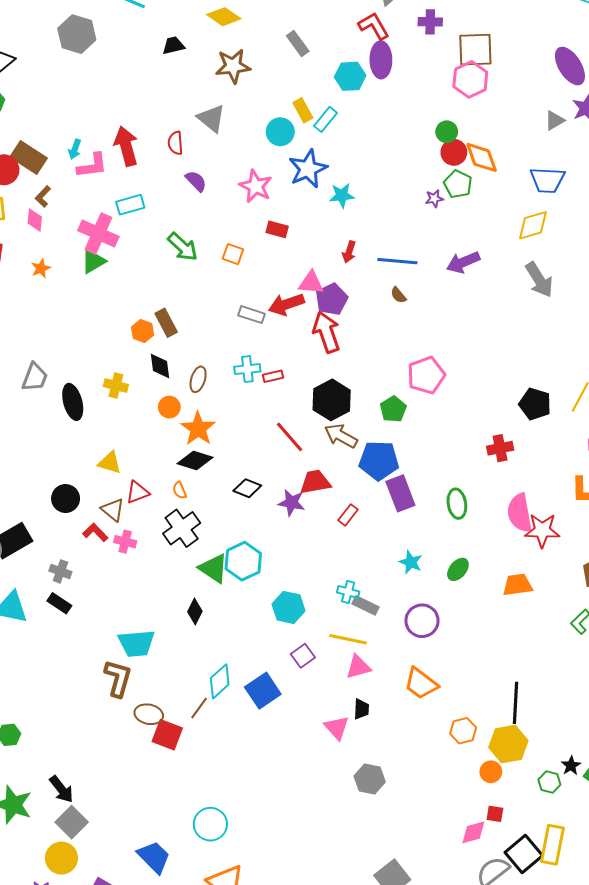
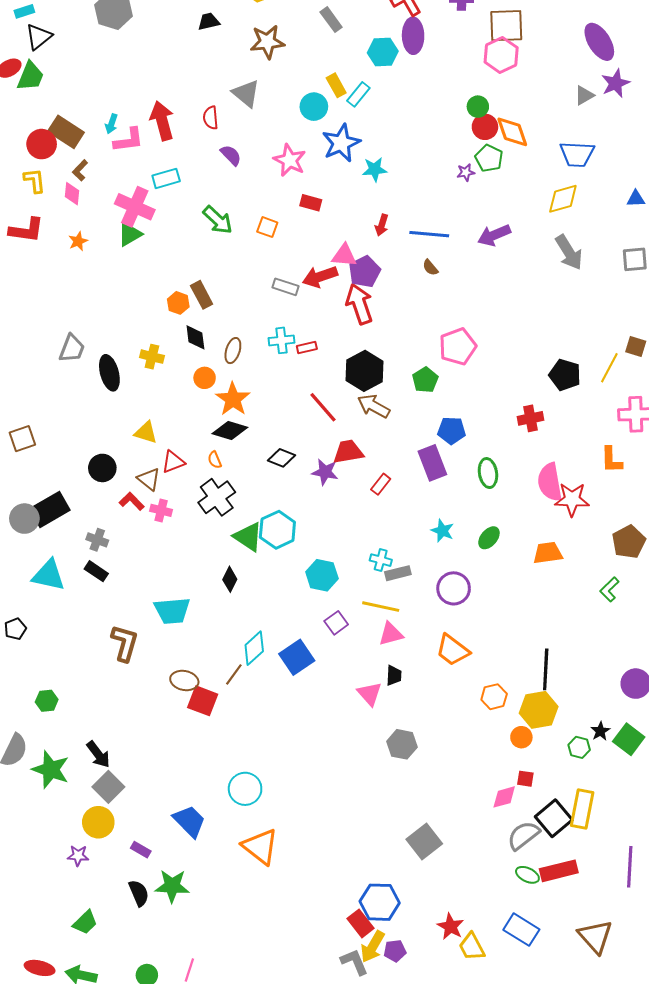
blue pentagon: (379, 460) -> (452, 430), moved, size x0.7
gray rectangle: (366, 605) -> (398, 573), turned -40
brown L-shape: (118, 678) -> (125, 643), moved

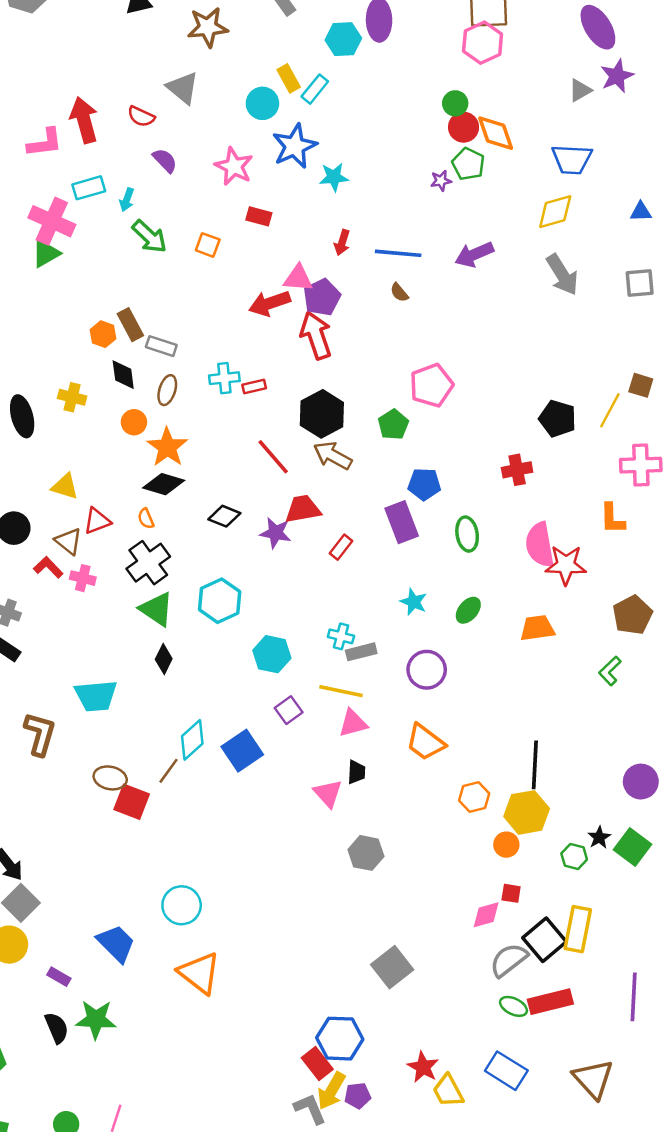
red semicircle: (211, 118) -> (141, 116), turned -60
cyan arrow: (111, 124) -> (127, 200), moved
gray rectangle: (286, 287) -> (161, 346), moved
green triangle: (248, 537) -> (157, 609), moved

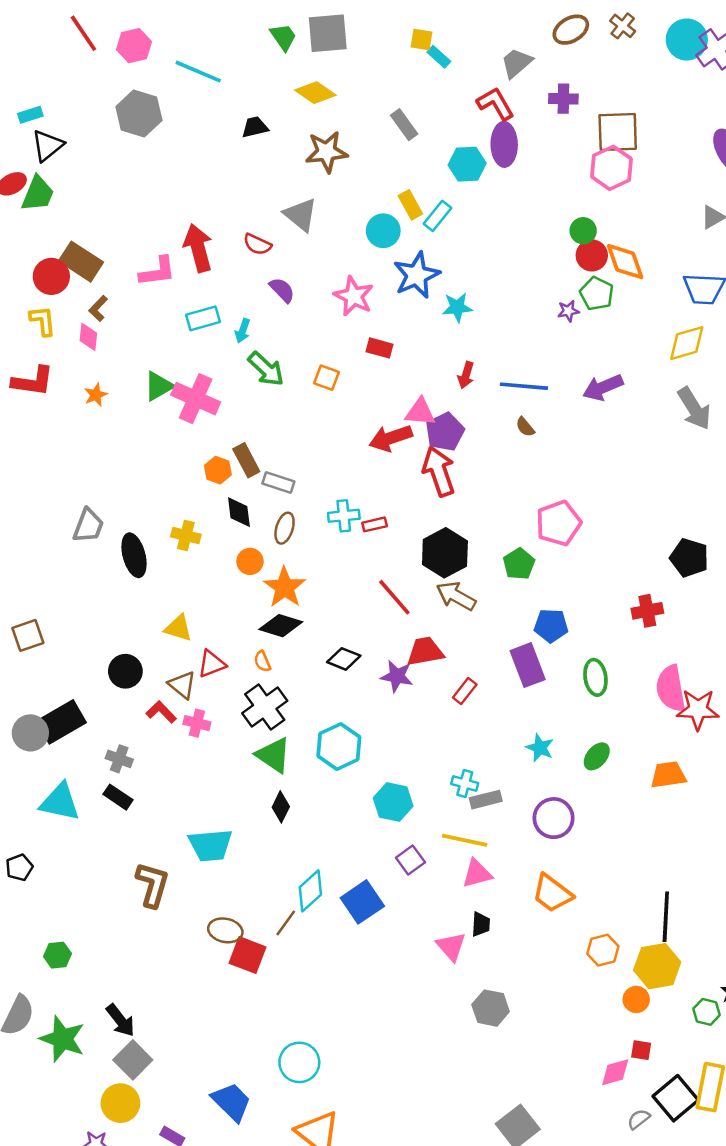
pink cross: (52, 221) -> (196, 399), moved
gray semicircle: (509, 960) -> (639, 1119), size x0.6

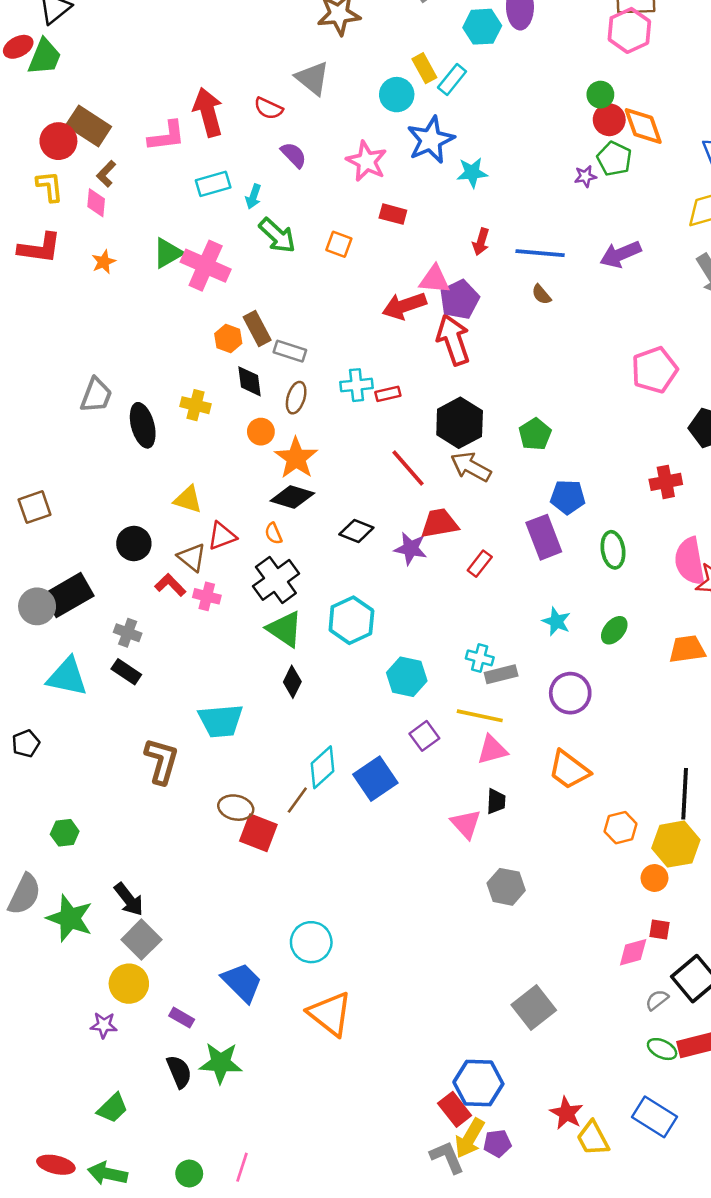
pink pentagon: (558, 523) -> (654, 370), moved

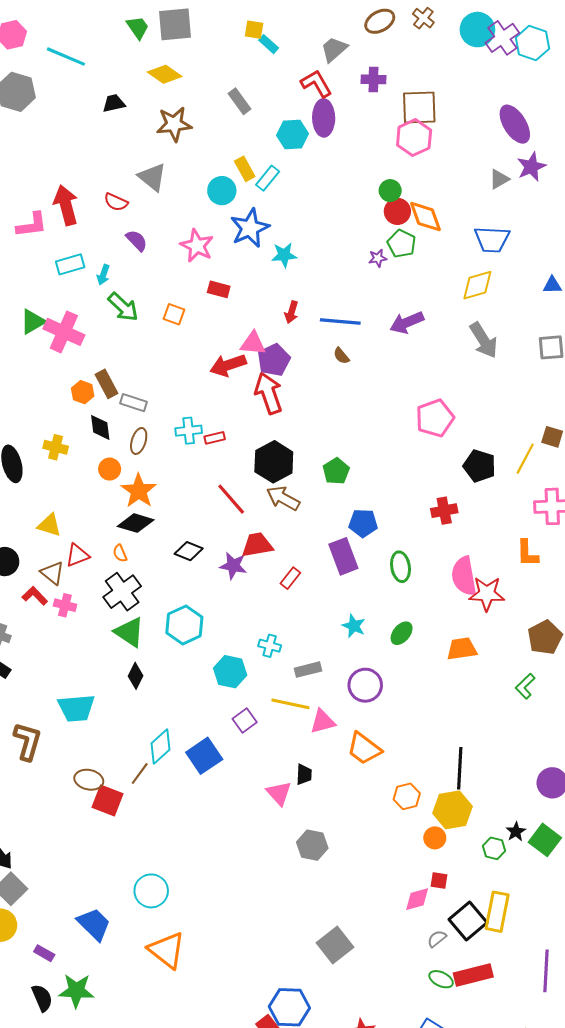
cyan cross: (480, 658) -> (270, 646), moved
pink triangle: (492, 750) -> (323, 722), moved

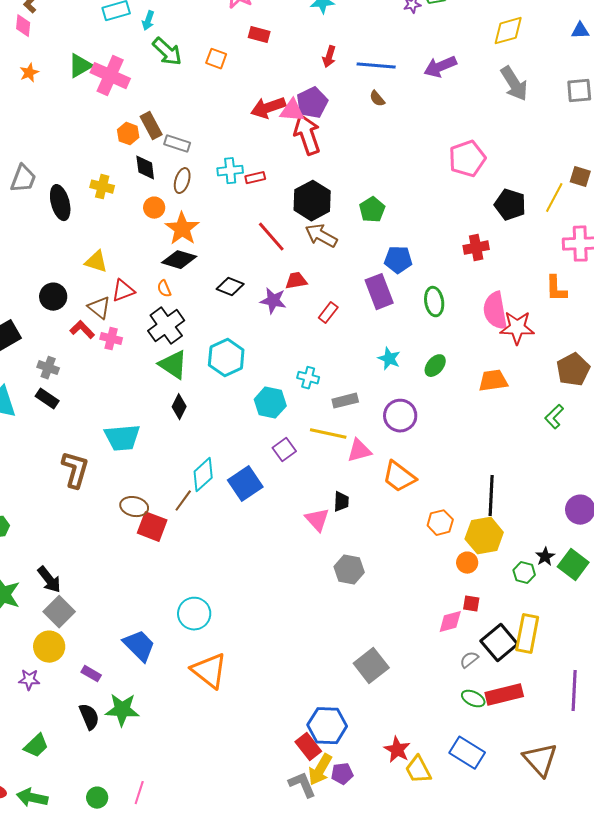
pink triangle: (253, 343) -> (292, 111), moved
red trapezoid: (257, 545) -> (296, 281), size x0.7

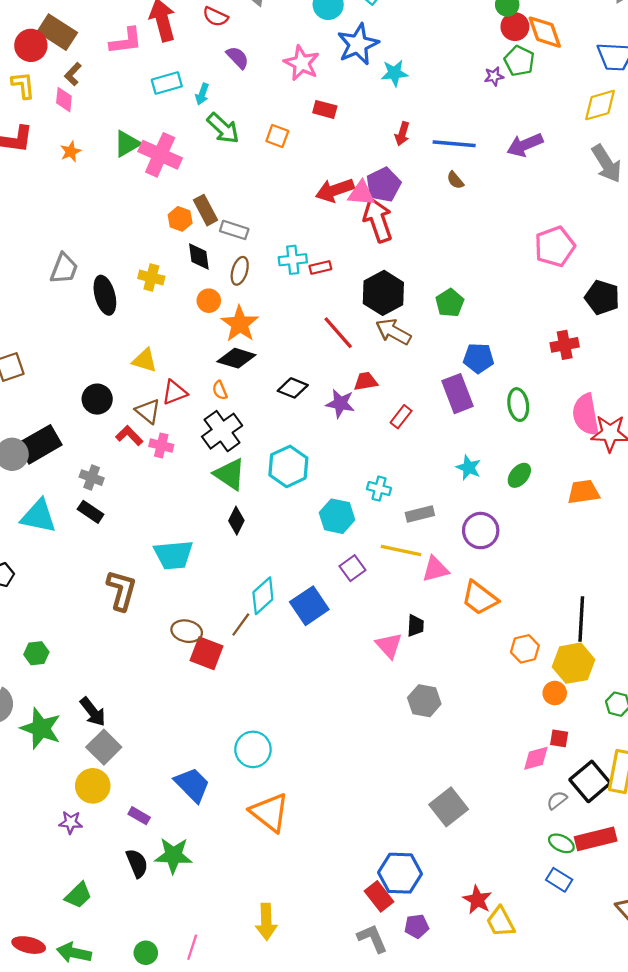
blue rectangle: (467, 753) -> (559, 880), moved, size x0.7
yellow arrow: (320, 770) -> (266, 922), moved, turned -32

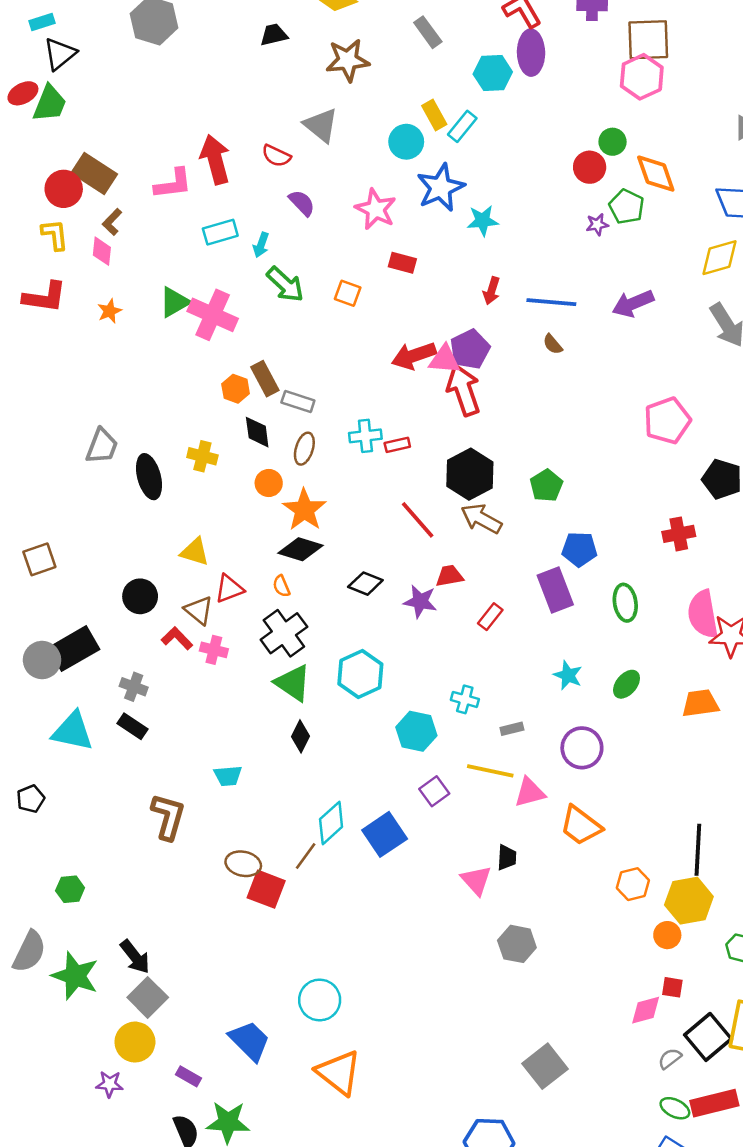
red circle: (515, 27) -> (590, 167), moved
gray rectangle: (420, 514) -> (512, 729), size x0.7
cyan trapezoid: (173, 555) -> (228, 776), size x0.6

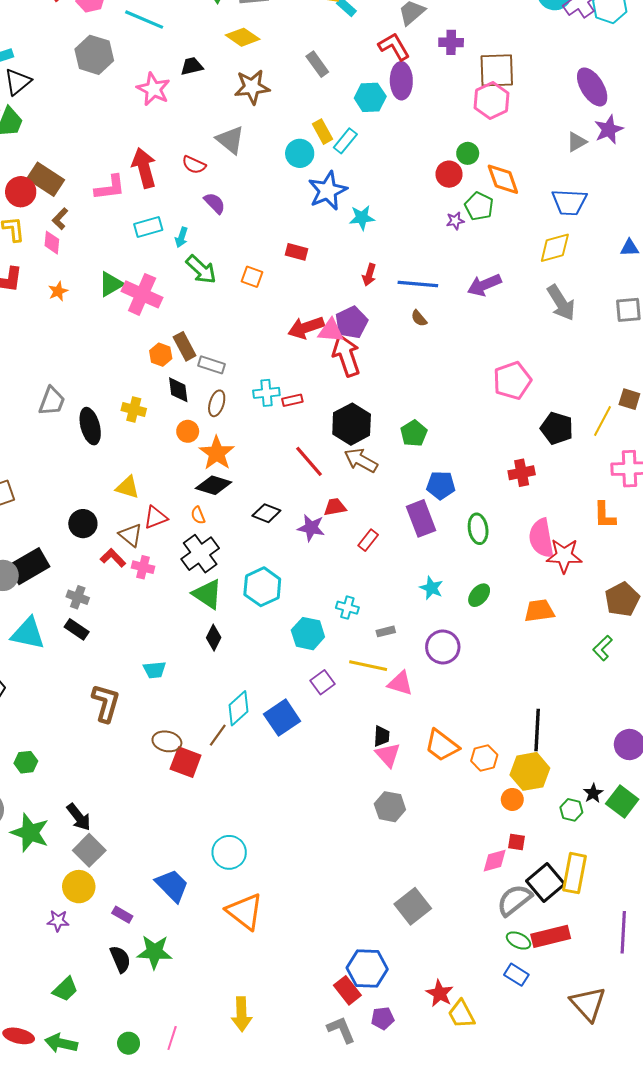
pink star: (376, 209) -> (153, 89), moved
pink triangle: (530, 792) -> (400, 683), turned 32
orange trapezoid: (581, 826) -> (442, 746), moved
pink triangle: (476, 880) -> (388, 755), moved
gray semicircle: (670, 1059) -> (514, 900), size x1.8

